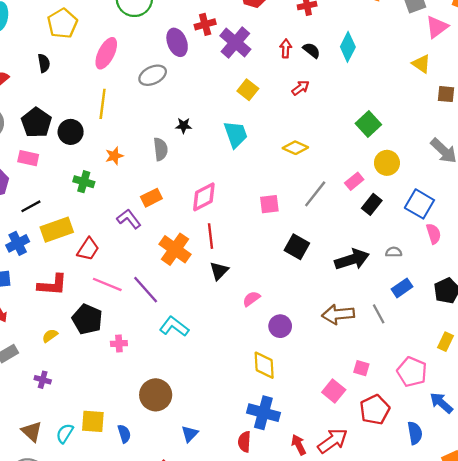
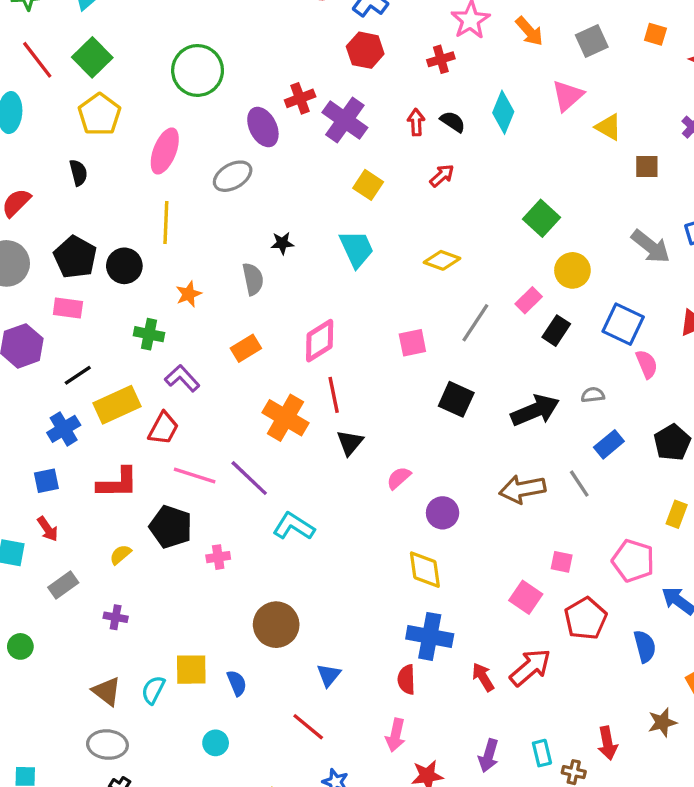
pink triangle: (437, 27) -> (568, 96), moved
purple L-shape: (129, 219) -> (182, 378), moved

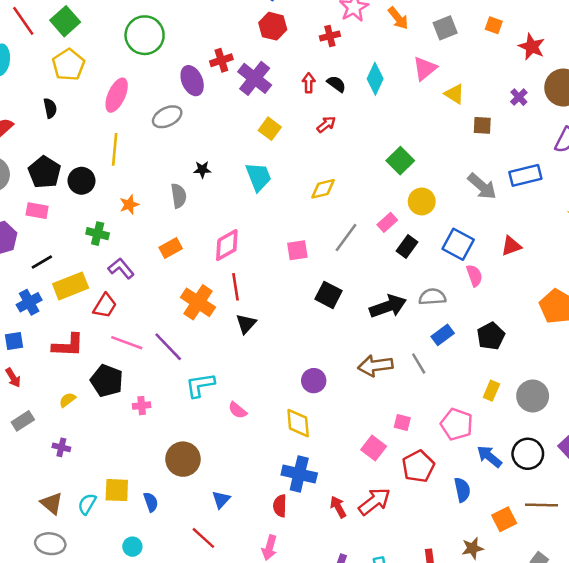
yellow diamond: (442, 260) -> (323, 189), turned -36
gray semicircle: (593, 395) -> (432, 297), size x1.5
pink semicircle: (399, 478) -> (237, 410), moved, turned -102
cyan L-shape: (294, 526) -> (200, 385), turned -44

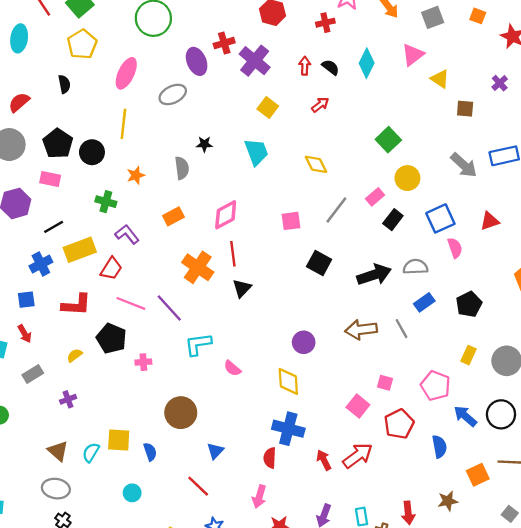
yellow diamond: (323, 189) -> (316, 164), turned 75
blue square: (458, 244) -> (440, 218), turned 36
purple cross: (61, 447) -> (68, 399), turned -35

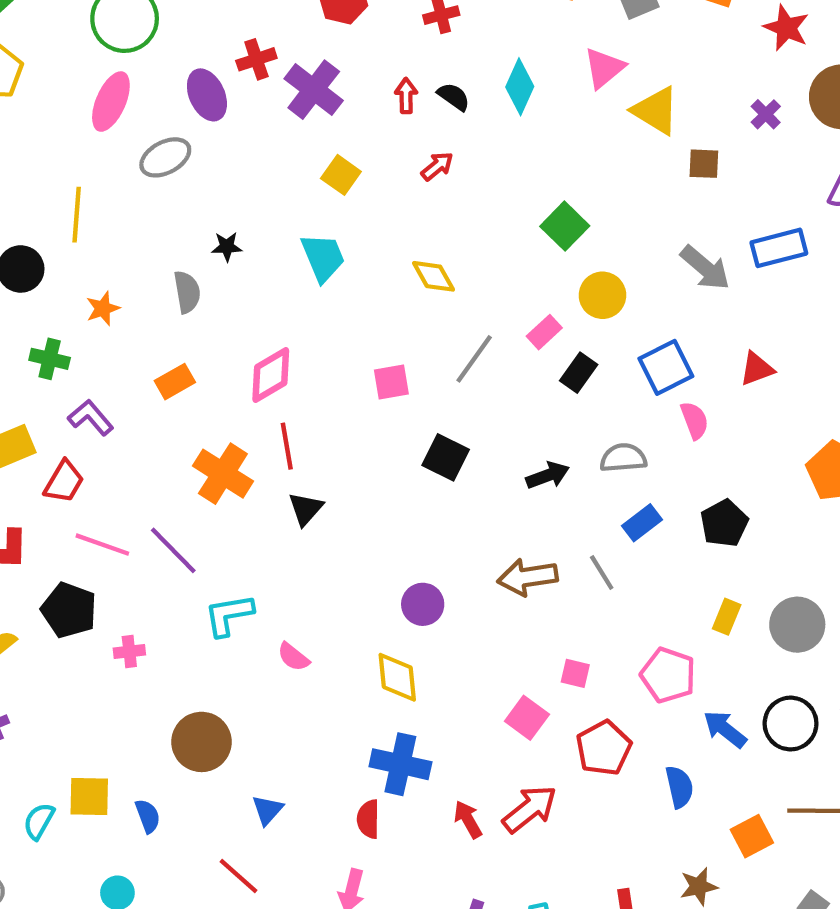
pink ellipse: (126, 73) -> (111, 102), moved
yellow triangle: (440, 79) -> (656, 111), size x1.4
black arrow: (374, 275) -> (548, 475), size x0.7

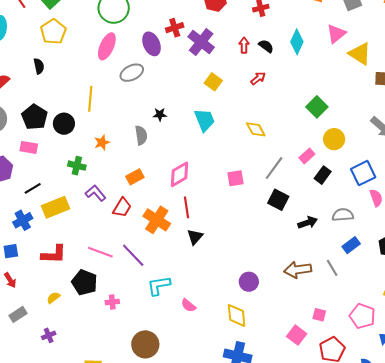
black square: (446, 457) -> (278, 200), moved
red trapezoid: (64, 482) -> (122, 207), moved

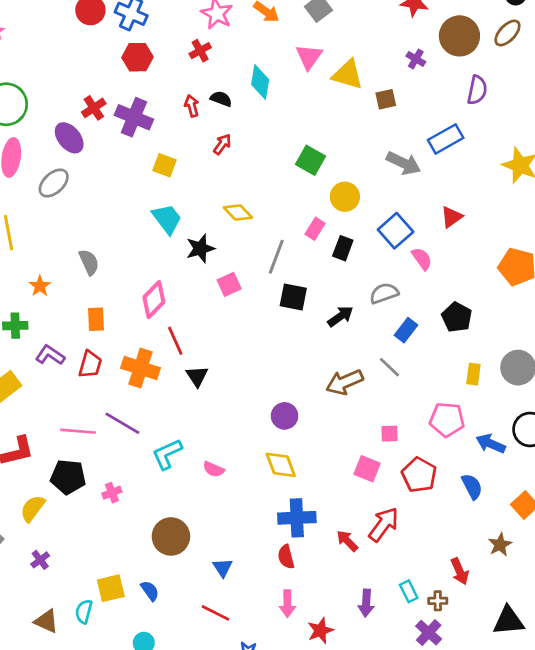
black star: (160, 114) -> (200, 248), moved, size x1.5
orange rectangle: (135, 177) -> (96, 319), turned -48
yellow semicircle: (53, 298) -> (33, 508), size x1.5

